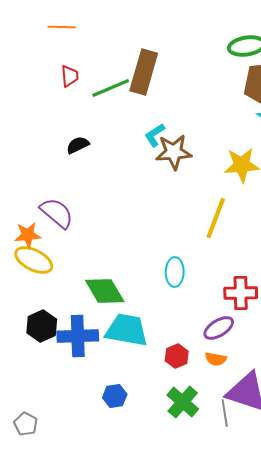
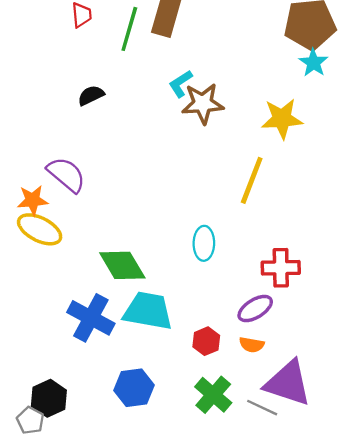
green line: (111, 88) -> (129, 29), turned -51
black hexagon: (42, 326) -> (49, 398), moved
blue cross: (78, 336) -> (91, 318), turned 30
blue hexagon: (115, 396) -> (134, 388), size x1.4
gray line: (225, 413) -> (262, 408), turned -56

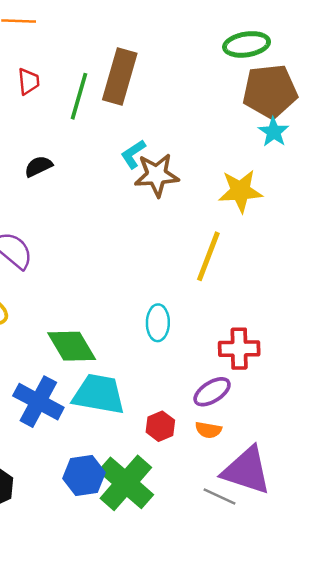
green cross: (213, 395) -> (126, 483), moved, size x1.4

